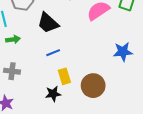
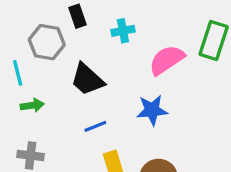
blue star: (123, 52) -> (152, 110), moved

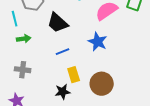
blue star: (152, 110) -> (98, 42), turned 30

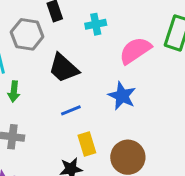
green arrow: (24, 39) -> (14, 91), turned 104

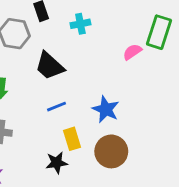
pink semicircle: (135, 51) -> (132, 52), moved, size x0.6
blue star: (122, 96) -> (106, 109), moved

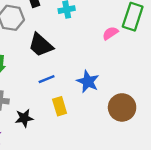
brown circle: (111, 151) -> (122, 107), moved
black star: (57, 163) -> (24, 118), moved

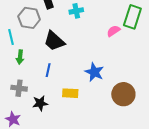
blue line: (47, 79) -> (48, 70), moved, turned -56
yellow rectangle: (60, 106) -> (70, 93), turned -70

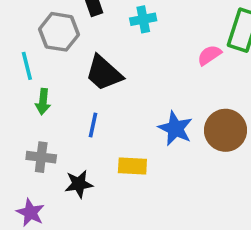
brown circle: (123, 94) -> (225, 130), moved

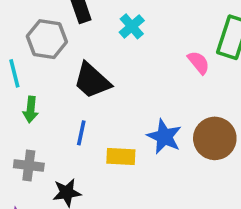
cyan cross: (143, 19) -> (132, 26), turned -30
pink semicircle: (209, 55) -> (199, 63), turned 85
yellow rectangle: (132, 166) -> (121, 156), moved

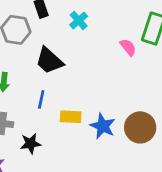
blue star: (164, 137) -> (103, 126), moved
brown circle: (215, 138) -> (140, 127), moved

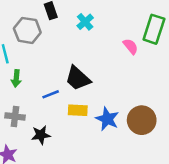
black trapezoid: (49, 61) -> (78, 78), moved
blue line: (41, 99) -> (51, 94), turned 56

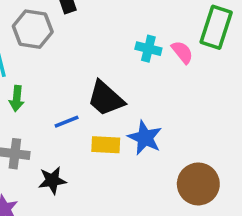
cyan cross: (85, 22) -> (148, 49), moved, turned -35
blue star: (107, 119) -> (145, 138), moved
brown circle: (142, 120) -> (198, 184), moved

